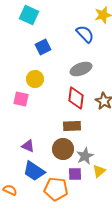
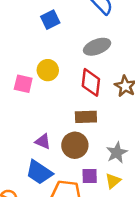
yellow circle: (35, 79) -> (48, 70), moved
purple triangle: (28, 146) -> (43, 142), moved
gray star: (85, 156) -> (117, 153), moved
yellow triangle: (99, 171) -> (113, 181), moved

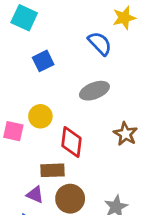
red diamond: (91, 82) -> (71, 142), moved
brown rectangle: (86, 117) -> (53, 170), moved

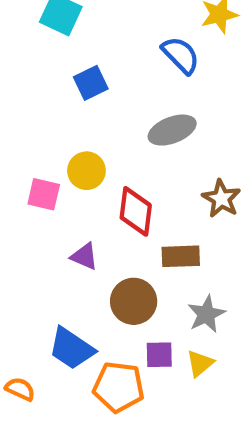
brown rectangle: (53, 170) -> (181, 256), moved
purple triangle: (35, 195) -> (84, 256), moved

